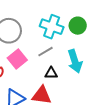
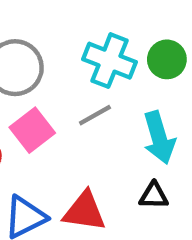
black triangle: (51, 73) -> (154, 196), moved

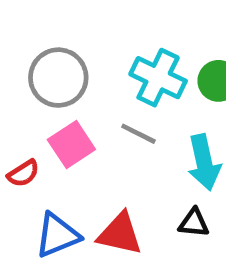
gray line: (95, 115) -> (138, 134), turned 52

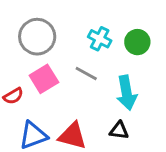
cyan cross: (158, 78) -> (100, 39), size x0.7

